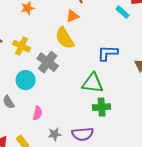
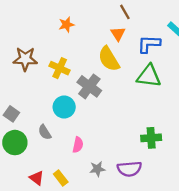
orange triangle: (73, 16) -> (118, 34), turned -40
blue L-shape: (108, 53) -> (149, 44), moved
green triangle: (93, 83) -> (149, 76), moved

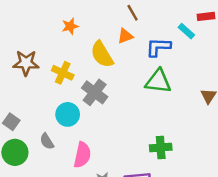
orange triangle: (118, 34) -> (125, 36), turned 42
yellow semicircle: (109, 59) -> (102, 54), moved
pink semicircle: (78, 145) -> (82, 155), size x1.5

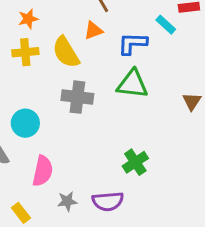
yellow cross: (63, 73) -> (25, 52), moved, turned -30
gray cross: (95, 92) -> (77, 97), moved, turned -30
green cross: (161, 147) -> (135, 162), turned -30

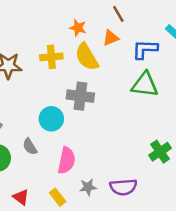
orange star: (28, 19) -> (78, 28), moved, turned 30
gray cross: (77, 97) -> (80, 96), moved
green cross: (135, 162) -> (160, 152), moved
yellow rectangle: (21, 213) -> (58, 197), moved

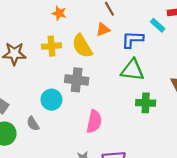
orange star: (78, 28) -> (59, 13), moved
green cross: (160, 152) -> (146, 103), moved, turned 36
pink semicircle: (67, 161) -> (94, 122), moved

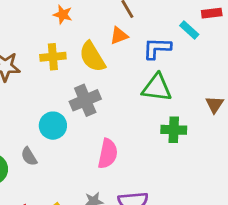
gray cross: (77, 80) -> (85, 100), turned -30

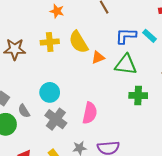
cyan rectangle: (189, 30) -> (149, 36), moved
orange triangle: (119, 36) -> (98, 57), moved
gray cross: (85, 100) -> (56, 119), moved, turned -30
gray semicircle: (29, 156) -> (24, 111), moved

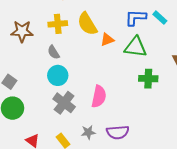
gray semicircle: (24, 111) -> (54, 52), moved

